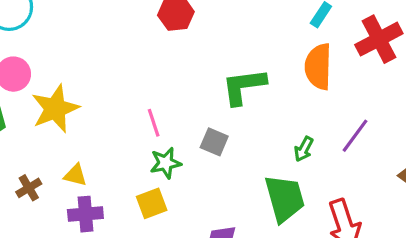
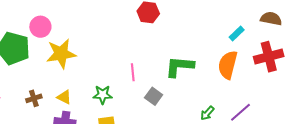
pink line: (154, 123) -> (133, 72), moved
green star: (166, 163) -> (103, 95), moved

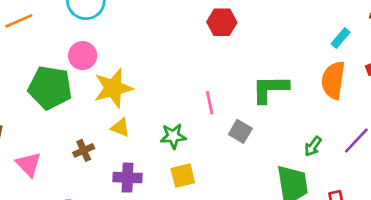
yellow triangle: (64, 97) -> (120, 128), moved

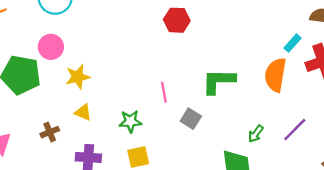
cyan rectangle: (341, 38) -> (292, 43), moved
yellow star: (113, 88) -> (78, 77), size x0.7

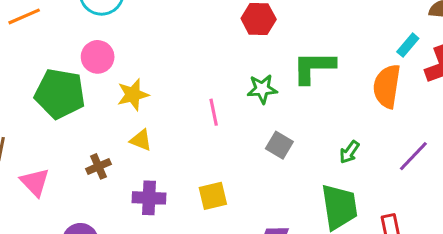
green L-shape: (219, 81) -> (314, 67), moved
pink line: (164, 92) -> (214, 112), moved
green star: (130, 121) -> (262, 89), moved
green arrow: (256, 134) -> (349, 152), moved

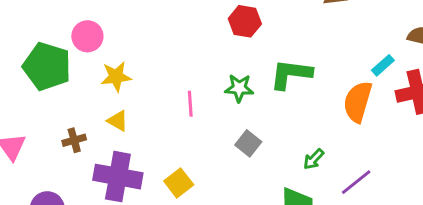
purple line: (413, 156) -> (356, 182), moved
yellow square: (213, 196) -> (179, 183), turned -32
purple cross: (149, 198) -> (118, 177), size x1.5

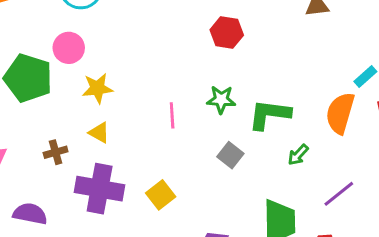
green L-shape: (291, 74) -> (269, 114), moved
green arrow: (314, 159) -> (298, 155), moved

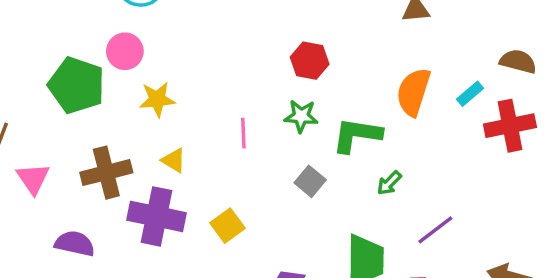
red hexagon: (227, 32) -> (310, 61), moved
orange semicircle: (340, 113) -> (413, 92), moved
yellow triangle: (99, 133) -> (174, 160), moved
brown cross: (56, 152) -> (106, 173), size x1.8

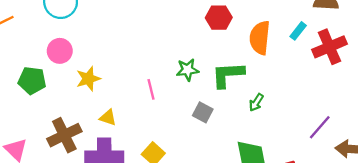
red hexagon: (310, 61) -> (219, 18), moved
green pentagon: (77, 85) -> (32, 81), size x0.7
purple line: (435, 230) -> (320, 127), moved

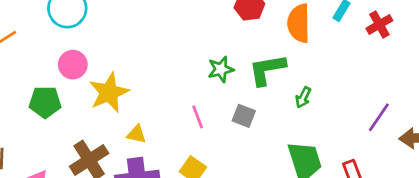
red cross: (329, 47) -> (379, 24), size x0.7
yellow star: (88, 79) -> (109, 93), size x1.4
pink line: (151, 89) -> (198, 117), moved

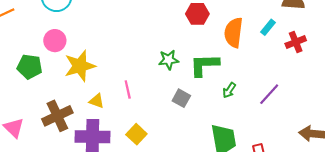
pink line: (198, 117) -> (128, 89), moved
purple line: (379, 117) -> (269, 94), moved

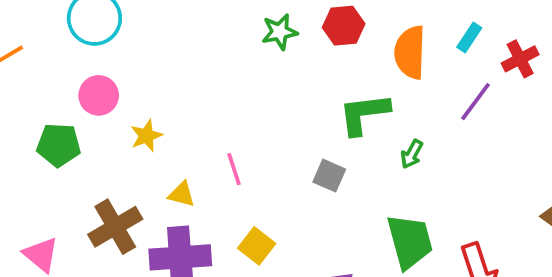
green star: (169, 60) -> (280, 32), moved
yellow star: (80, 66) -> (146, 136), size x0.6
purple line: (269, 94) -> (476, 102), moved

